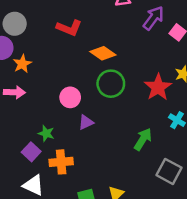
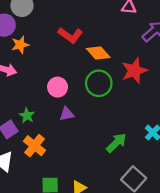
red L-shape: (69, 28) -> (70, 35), moved
red star: (158, 87) -> (134, 71), moved
orange cross: (61, 162) -> (34, 146), turned 30

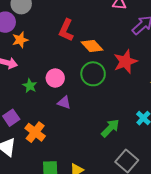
red L-shape: (70, 35) -> (66, 30), turned 80
purple triangle: (67, 114) -> (64, 102), turned 32
green star: (27, 116) -> (30, 86), moved

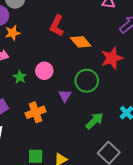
green circle: (93, 74) -> (87, 81), moved
purple triangle: (64, 102) -> (65, 96), moved, turned 40
orange cross: (35, 132) -> (36, 112), moved, turned 30

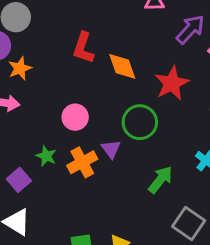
orange diamond: (81, 42) -> (122, 66), turned 30
green star: (20, 77) -> (46, 156), moved
orange cross: (36, 112) -> (82, 162), moved

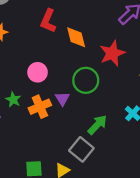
gray square: (189, 223) -> (81, 149), moved

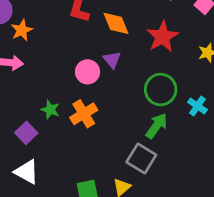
pink circle: (38, 72) -> (88, 72), moved
green circle: (86, 80) -> (161, 90), moved
purple triangle: (62, 99) -> (112, 60), moved

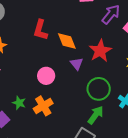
purple triangle: (112, 60) -> (77, 64), moved

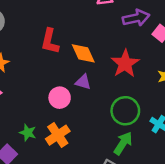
purple arrow: (111, 14) -> (136, 18), turned 40
purple triangle: (77, 64) -> (83, 82), moved, turned -32

